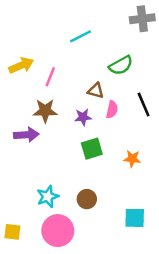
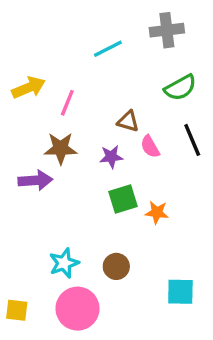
gray cross: (142, 19) -> (167, 30), moved
green semicircle: (121, 65) -> (180, 88), moved
pink semicircle: (112, 110) -> (150, 147), turned 138
orange star: (132, 159) -> (157, 212), moved

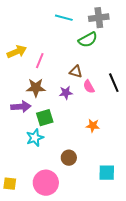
cyan line: (108, 49) -> (64, 18), moved, turned 42
green semicircle: (180, 88) -> (88, 40), moved
green square: (123, 199) -> (45, 118), moved
cyan star: (64, 263) -> (35, 138), moved

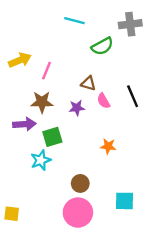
gray cross: (99, 18) -> (130, 24), moved
pink circle: (46, 183) -> (78, 213), moved

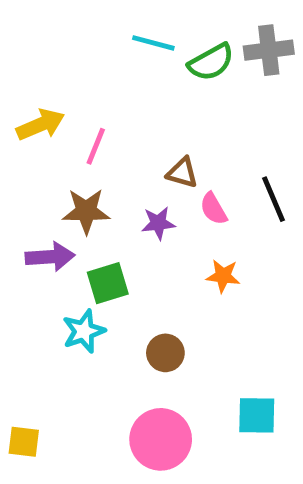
green semicircle: (102, 46) -> (211, 62), moved
orange star: (108, 146) -> (223, 276), moved
brown circle: (80, 183) -> (165, 353), moved

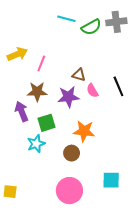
purple star: (158, 223) -> (68, 97), size x1.5
purple arrow: (50, 257) -> (22, 111), turned -108
orange star: (223, 276) -> (84, 131), moved, size x1.5

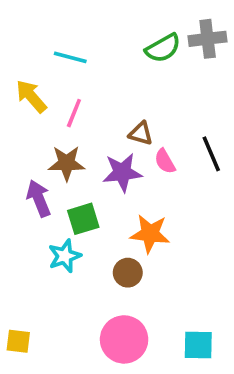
cyan line: (66, 19) -> (70, 57), moved
yellow arrow: (17, 54) -> (31, 96), turned -108
cyan square: (111, 180) -> (198, 345), moved

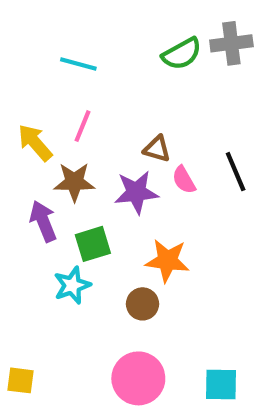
yellow arrow: (31, 96) -> (35, 143), moved

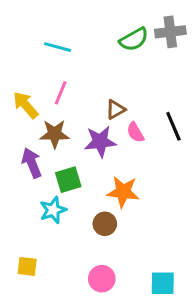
brown triangle: (157, 149) -> (116, 110), turned -45
pink circle: (138, 378) -> (102, 279), size x0.7
yellow square: (20, 380) -> (27, 266), moved

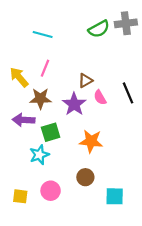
purple star: (100, 142) -> (74, 104), turned -30
purple arrow: (32, 163) -> (24, 120), turned -65
brown circle: (105, 224) -> (85, 177), moved
pink circle: (102, 279) -> (51, 191), moved
cyan square: (163, 283) -> (115, 196), moved

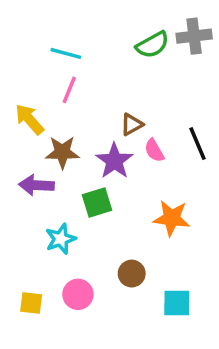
pink line: (45, 68) -> (69, 90), moved
green square: (51, 132) -> (97, 202), moved
orange star: (91, 141) -> (172, 218), moved

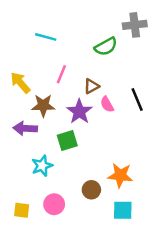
green semicircle: (152, 45) -> (106, 47), moved
pink line: (69, 90) -> (61, 74), moved
orange star: (172, 218) -> (120, 175), moved

